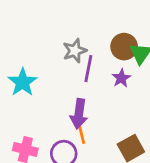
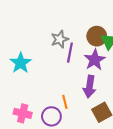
purple star: (121, 78) -> (95, 60), size x1.5
purple arrow: (79, 114) -> (90, 87), moved

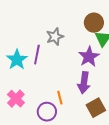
brown circle: (97, 36) -> (94, 23), moved
purple line: (70, 53) -> (37, 55), moved
pink cross: (23, 113) -> (16, 99), moved, turned 30

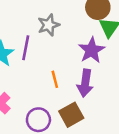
orange line: (60, 98) -> (55, 79), moved
brown square: (96, 108) -> (71, 115), moved

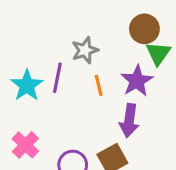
orange line: (55, 79) -> (99, 85), moved

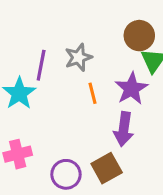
purple line: (57, 78) -> (41, 65), moved
pink cross: (25, 145) -> (18, 154), turned 32

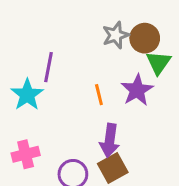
gray star: (78, 57) -> (116, 35), moved
purple arrow: (124, 129) -> (110, 140), moved

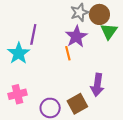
purple star: (137, 90) -> (76, 37), moved
purple arrow: (110, 140) -> (97, 85), moved

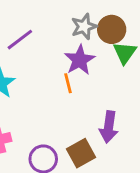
purple line: (33, 34) -> (20, 40), moved, turned 42

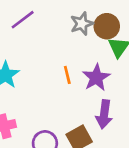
purple line: (20, 40) -> (23, 20), moved
purple star: (80, 60) -> (96, 78), moved

